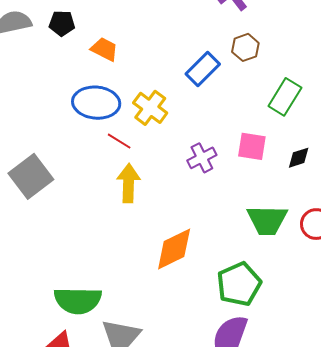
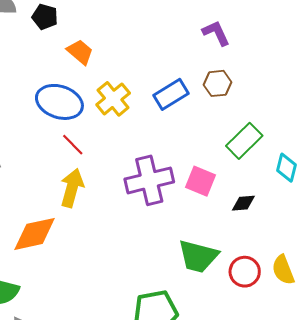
yellow cross: (150, 108) -> (113, 99), moved
purple cross: (202, 158) -> (149, 180), size x1.6
orange diamond: (174, 249) -> (35, 234), moved

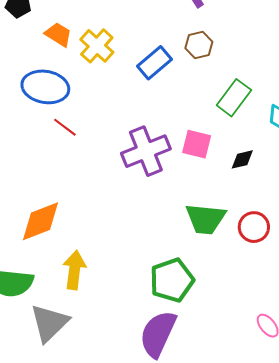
yellow cross: (113, 99) -> (97, 46), moved
yellow arrow: (72, 188) -> (74, 270), moved

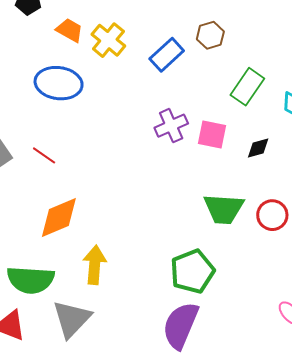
red line: (65, 127) -> (44, 155), moved
purple cross: (146, 151) -> (171, 126), moved, size x0.7

